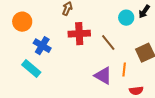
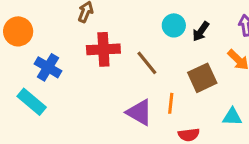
black arrow: (144, 12) -> (201, 31), moved

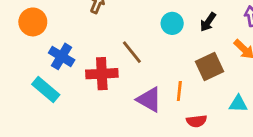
cyan circle: (174, 25) -> (172, 23), moved
red cross: (103, 49) -> (102, 74), moved
brown line: (147, 63) -> (132, 52), moved

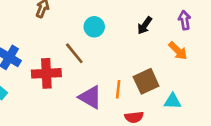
cyan circle: (172, 23) -> (94, 27), moved
brown square: (209, 66) -> (146, 81), moved

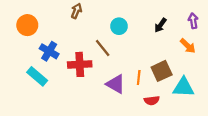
cyan triangle: (173, 101) -> (183, 87), size x1.5

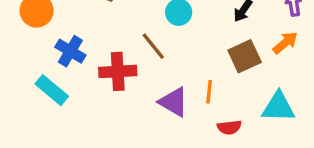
orange arrow: (188, 46) -> (285, 43), turned -84
brown square: (162, 71) -> (245, 56), moved

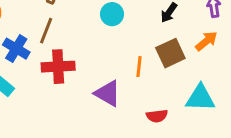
brown line: (153, 46) -> (46, 31), moved, turned 60
orange line: (209, 92) -> (139, 67), moved

